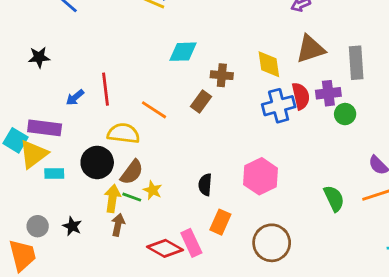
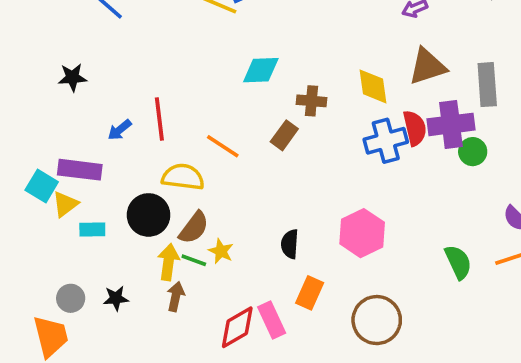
purple cross: (328, 93) -> (451, 124), size x1.4
yellow triangle: (33, 154) -> (65, 204), size x0.7
black star: (72, 226) -> (116, 298), turned -30
red diamond: (165, 248) -> (237, 327), turned -60

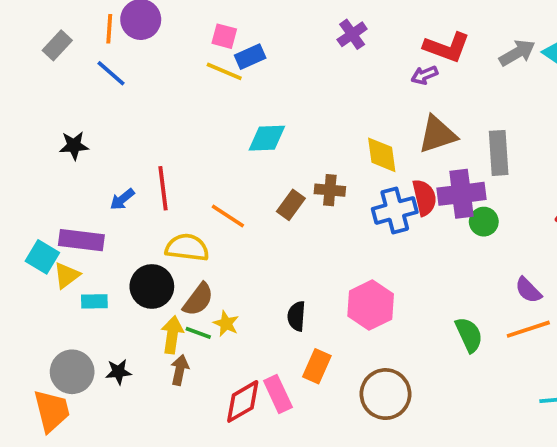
brown cross: (311, 101) -> (330, 190), moved
gray circle: (71, 298) -> (72, 372), size x1.5

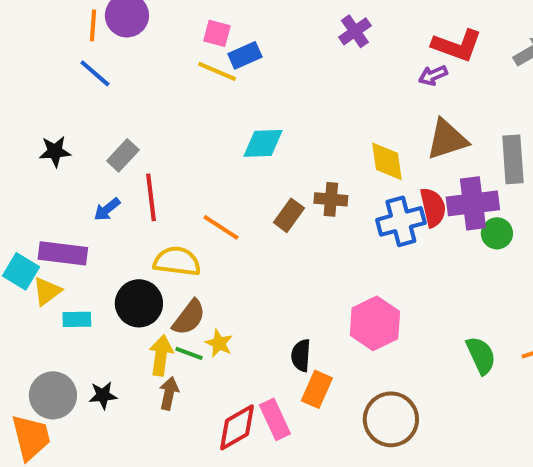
gray rectangle: (57, 45) -> (123, 155), moved
black semicircle: (296, 316) -> (301, 355), moved

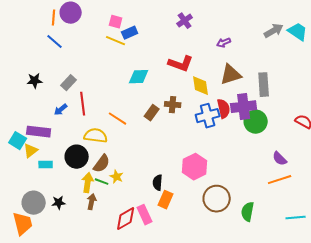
red L-shape: (457, 45) -> (181, 64), moved
green circle: (497, 233) -> (256, 122), size x1.5
green semicircle: (481, 355) -> (248, 212), moved, turned -144
brown circle: (391, 419) -> (217, 199), moved

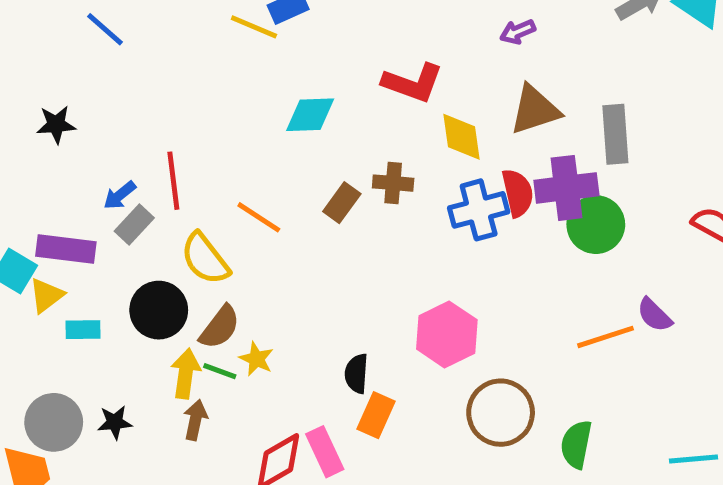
gray rectangle: (69, 83) -> (134, 225), moved
yellow semicircle: (96, 136) -> (205, 259), turned -135
orange line: (280, 180) -> (606, 337), moved

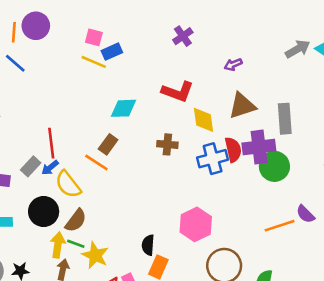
blue arrow: (120, 195) -> (50, 168), moved
brown rectangle: (342, 203) -> (108, 144), moved
yellow star: (256, 359) -> (95, 255), moved, size x1.5

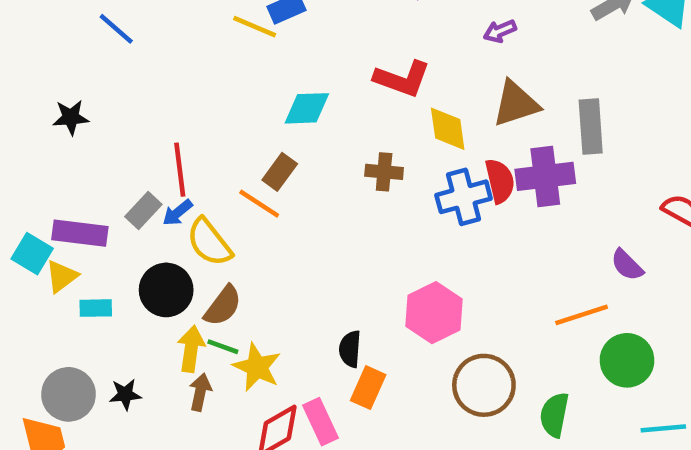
green circle: (274, 166) -> (627, 360), moved
purple semicircle: (305, 214) -> (627, 265), moved

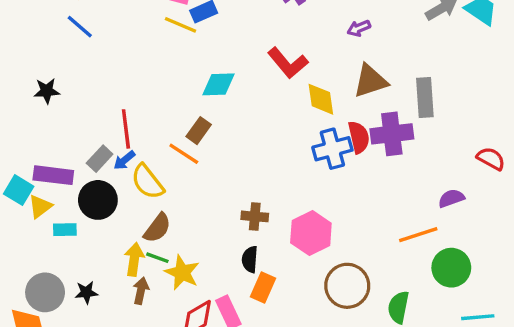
red L-shape: (402, 79) -> (288, 63), turned 30
brown cross: (384, 172) -> (255, 216), moved
purple semicircle: (627, 265) -> (451, 198), turned 115
black circle: (166, 290) -> (98, 200), moved

